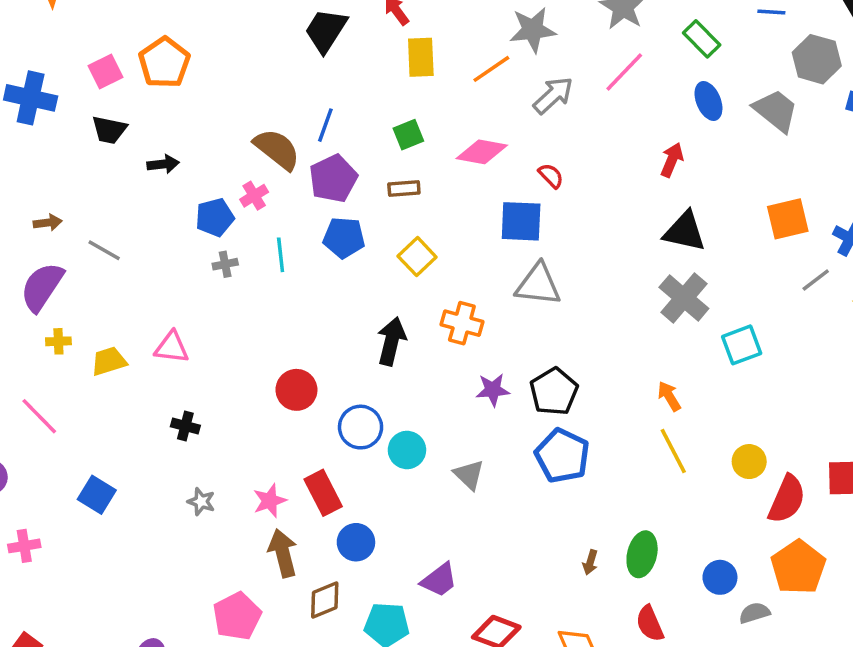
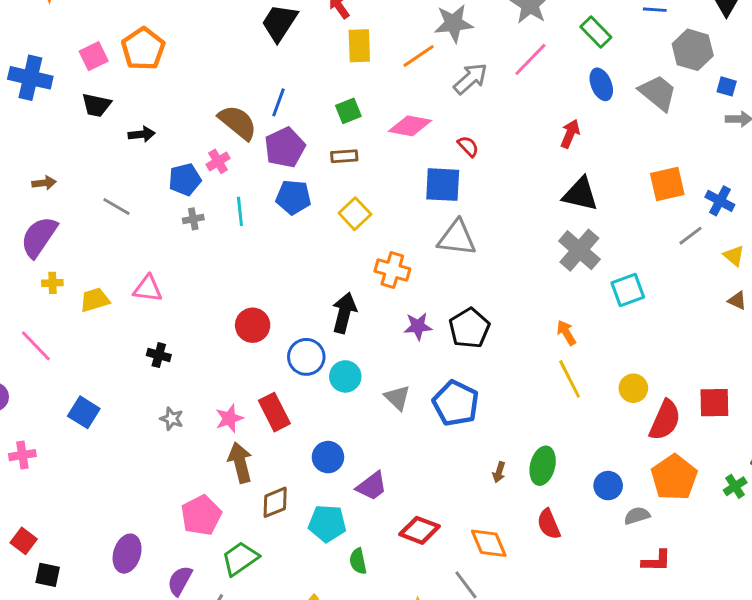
gray line: (104, 250) -> (116, 207), moved
black arrow: (391, 341) -> (344, 313), moved
blue pentagon: (562, 456) -> (456, 403), moved
blue circle: (356, 542) -> (328, 457), moved

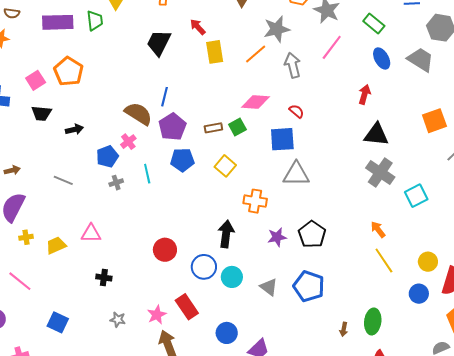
gray arrow: (470, 79) -> (293, 65), turned -55
green square: (348, 111) -> (237, 127), moved
blue circle: (608, 486) -> (419, 294), moved

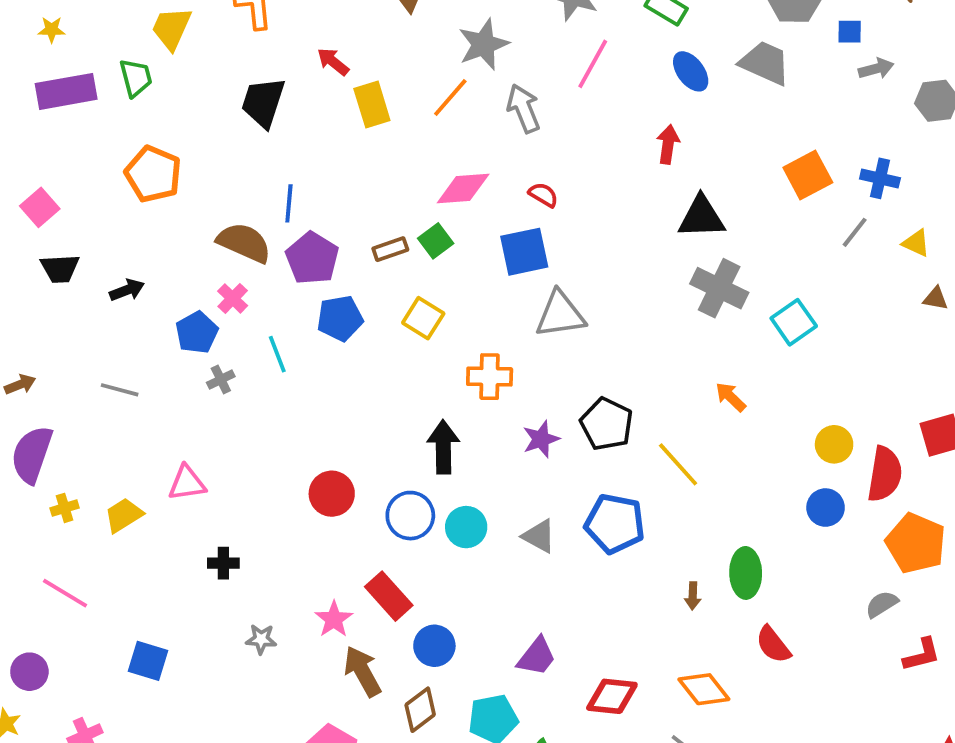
orange pentagon: (69, 71) -> (153, 174), moved
yellow line: (384, 260) -> (678, 464), moved
blue circle: (227, 333) -> (434, 646), moved

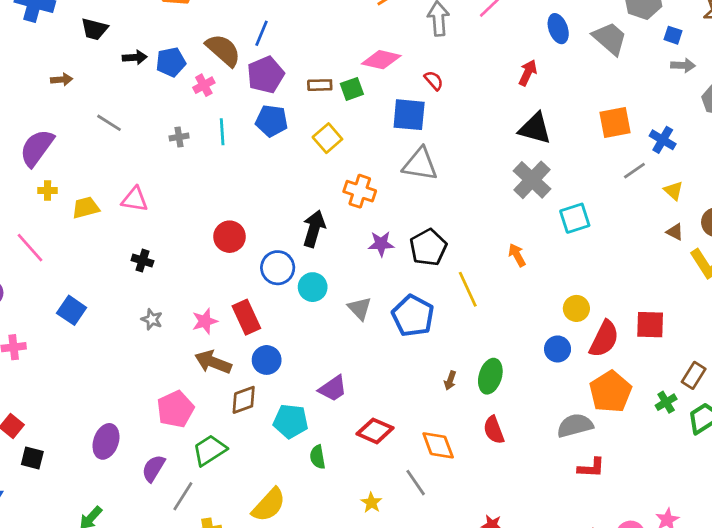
blue pentagon: (197, 333) -> (171, 62), moved
brown arrow: (20, 384) -> (62, 80), moved
gray semicircle: (882, 604) -> (575, 425), size x1.5
brown arrow: (362, 671) -> (213, 362), turned -57

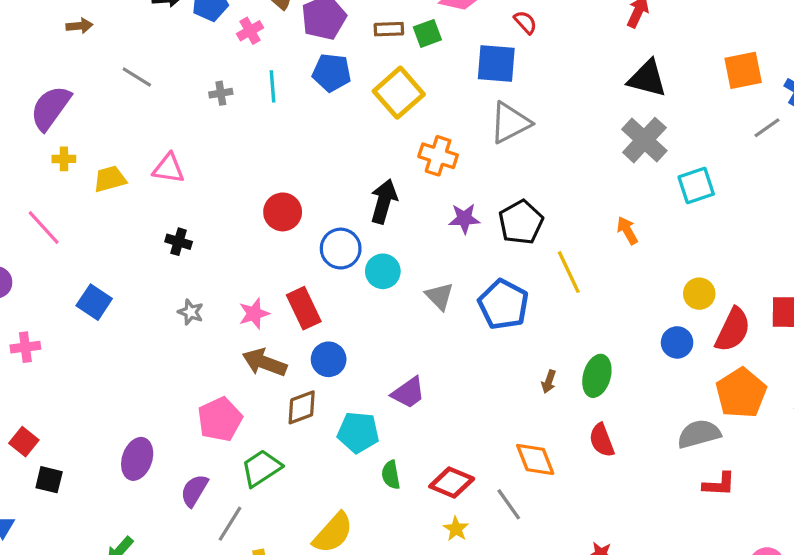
yellow square: (327, 138) -> (399, 93), size x1.4
gray triangle: (420, 164) -> (510, 123), turned -36
red diamond: (375, 431) -> (452, 483), moved

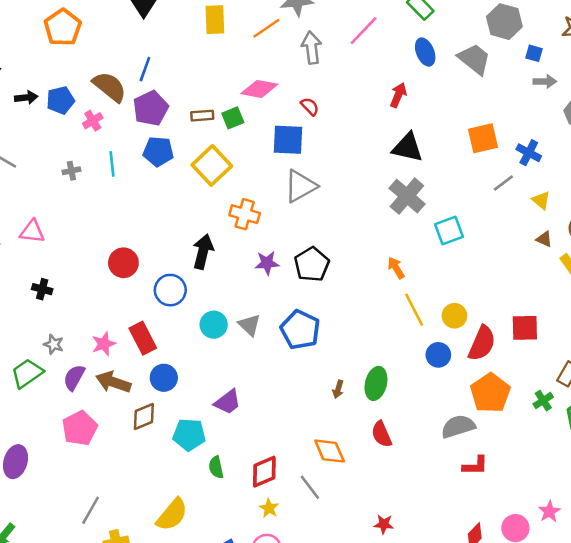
cyan circle: (383, 271) -> (214, 325), moved
yellow line: (569, 272) -> (414, 310), moved
green trapezoid: (261, 468) -> (27, 373), moved
red diamond: (452, 483) -> (264, 472), turned -44
purple semicircle: (194, 490) -> (74, 377), moved

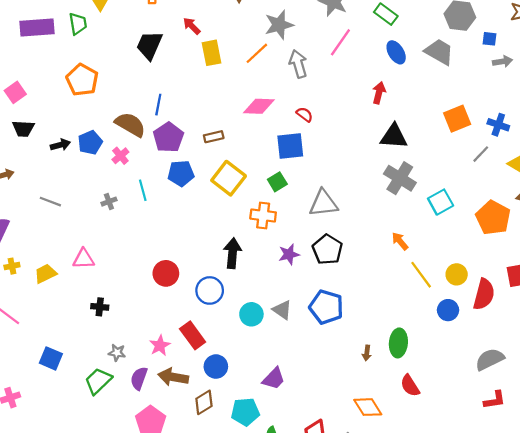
green square: (233, 118) -> (277, 182), moved
gray triangle: (300, 186) -> (323, 203), moved, turned 32
orange pentagon: (490, 393) -> (493, 218), moved
gray semicircle: (458, 426) -> (490, 359), moved

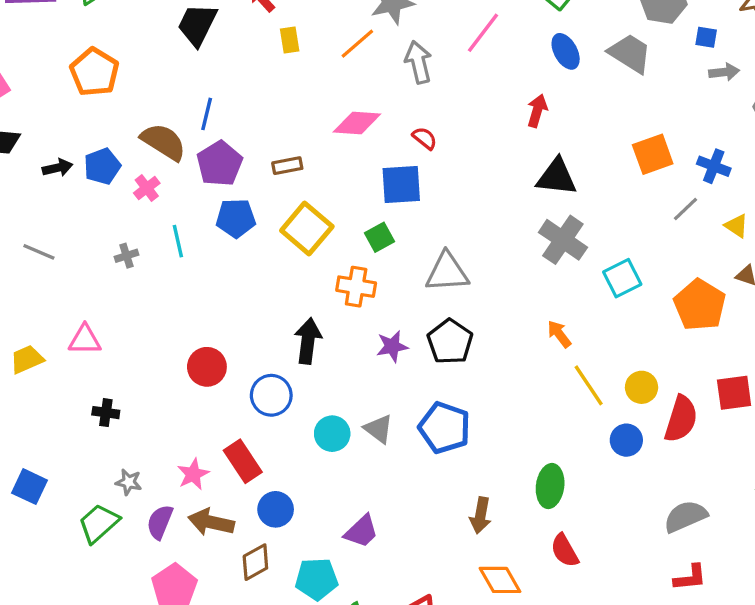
yellow rectangle: (212, 53) -> (290, 40), size x0.7
brown arrow: (367, 353) -> (481, 515), moved, size x1.5

